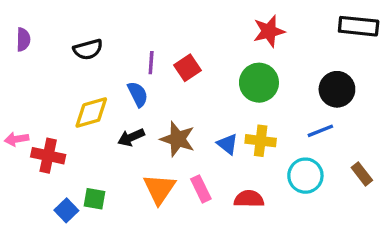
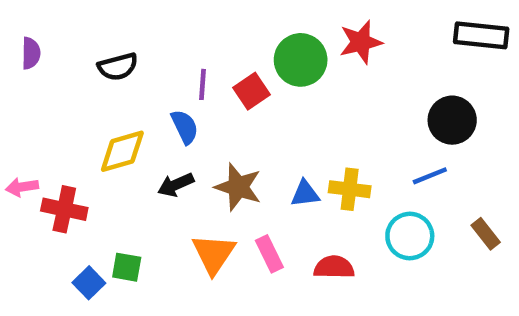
green circle: (259, 83) -> (301, 60), moved
blue triangle: (227, 144) -> (305, 194), turned -45

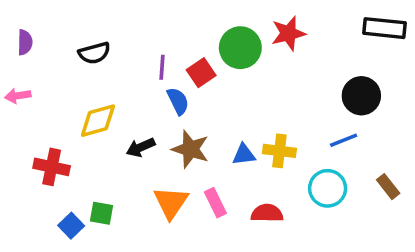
blue semicircle: (185, 127) -> (178, 101), moved
pink arrow: (22, 187) -> (18, 96), moved

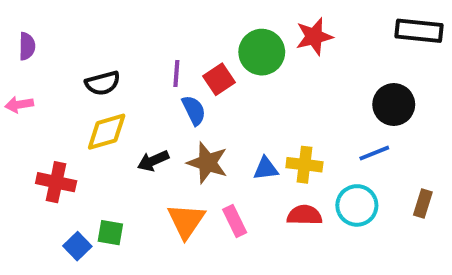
black semicircle: (94, 53) -> (103, 83), moved
brown rectangle: (388, 187) -> (423, 203), turned 55
red semicircle: (267, 213) -> (304, 215), moved

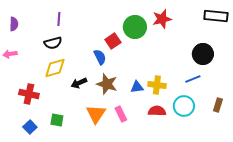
purple line: (176, 73) -> (59, 19), moved
blue square: (77, 246) -> (30, 127), moved

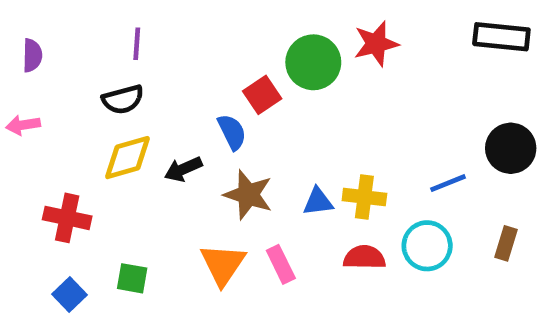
black circle: (203, 54) -> (511, 148), moved
black arrow: (79, 83) -> (183, 169), moved

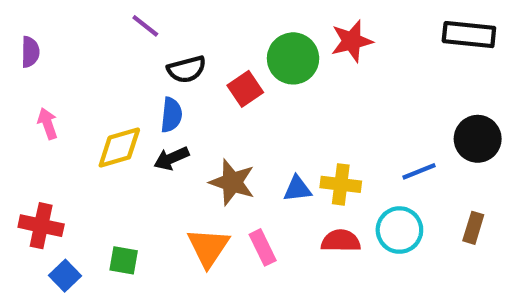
purple line: (137, 44) -> (145, 26), moved, turned -56
black semicircle: (123, 99) -> (187, 69), moved
pink arrow: (23, 125) -> (48, 124), moved, turned 80
blue semicircle: (232, 132) -> (171, 115), moved, turned 32
red cross: (67, 218) -> (41, 226), moved

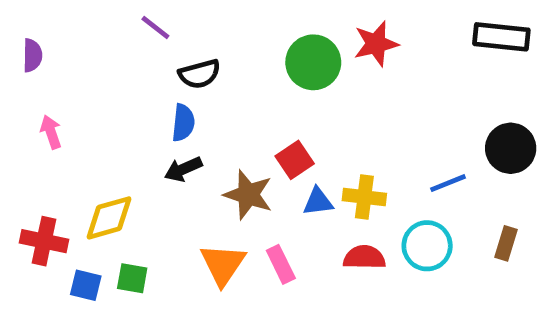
red square: (245, 89) -> (295, 160), moved
yellow diamond: (119, 147) -> (109, 218), moved
blue square: (65, 276) -> (86, 285), moved, turned -32

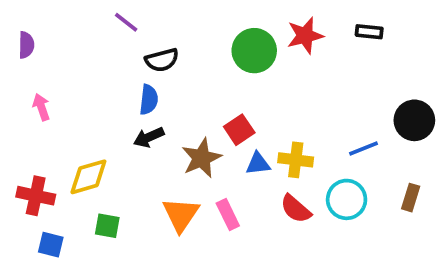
black rectangle: (501, 37) -> (369, 32), moved, size x0.6
brown star: (248, 195) -> (201, 158), turned 30
red semicircle: (364, 257) -> (296, 209), turned -140
blue square: (86, 285) -> (51, 245), moved

